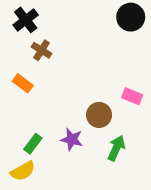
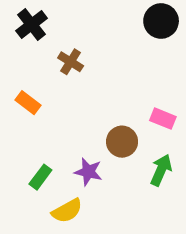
brown cross: (41, 50) -> (71, 62), moved
green arrow: (116, 148) -> (161, 170), moved
yellow semicircle: (23, 171) -> (67, 211), moved

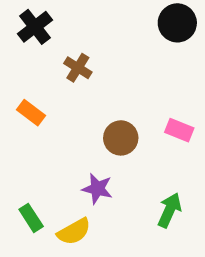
brown circle: (122, 142) -> (121, 138), moved
green arrow: (161, 170) -> (170, 210), moved
green rectangle: (40, 177) -> (31, 218), moved, turned -70

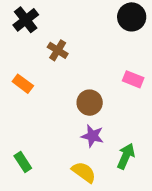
pink rectangle: (179, 130) -> (133, 79), moved
purple star: (97, 189) -> (92, 136), moved
yellow semicircle: (74, 232) -> (84, 172), moved, turned -115

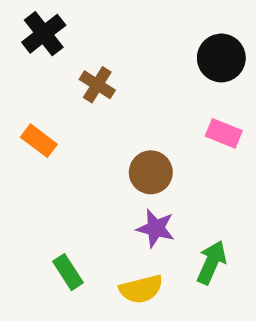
black circle: (132, 17) -> (221, 58), moved
green rectangle: (23, 162) -> (68, 272), moved
yellow semicircle: (84, 172) -> (141, 289), turned 130

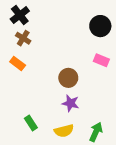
brown cross: (97, 85) -> (23, 38), moved
green arrow: (212, 262) -> (96, 132), moved

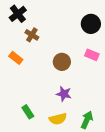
brown cross: (23, 38) -> (32, 35), moved
brown circle: (68, 78) -> (62, 62), moved

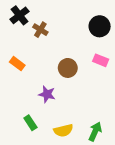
brown cross: (32, 35) -> (40, 30), moved
purple star: (64, 94) -> (47, 94), moved

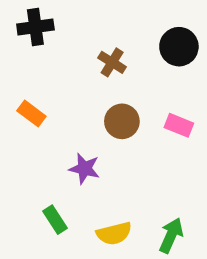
black cross: (20, 15) -> (35, 27), turned 30
brown cross: (40, 30) -> (112, 62), moved
pink rectangle: (101, 60) -> (179, 125), moved

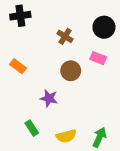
pink rectangle: (179, 125) -> (98, 58), moved

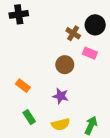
brown cross: (65, 36) -> (73, 33), moved
orange rectangle: (18, 66) -> (23, 86), moved
purple star: (49, 98) -> (61, 96), moved

